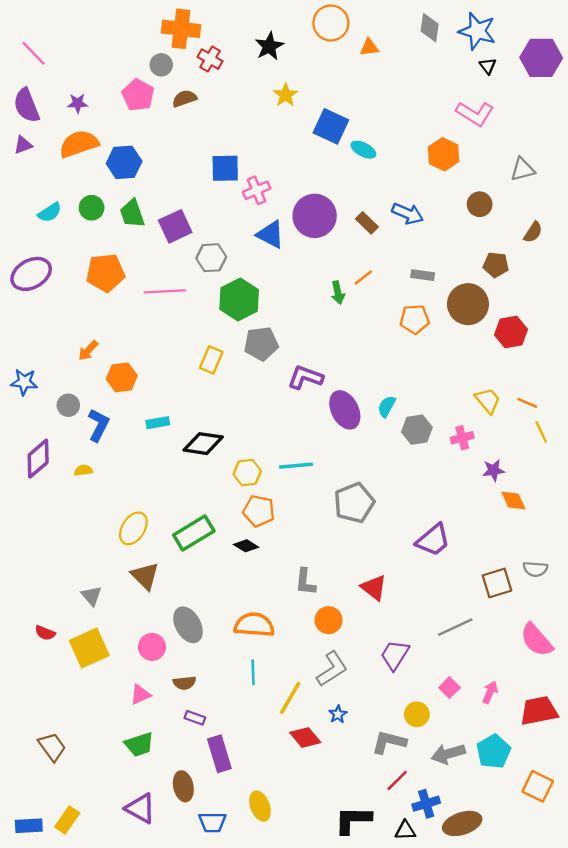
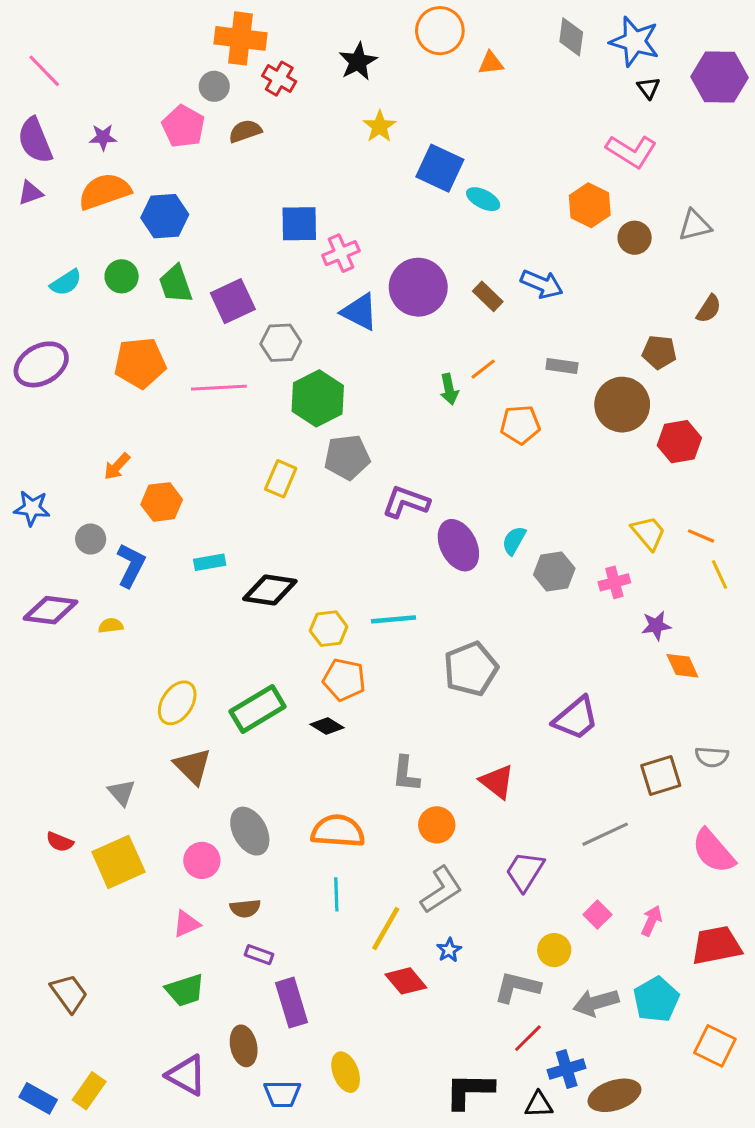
brown circle: (480, 204) -> (635, 238), moved
orange pentagon: (415, 319) -> (520, 425), moved
purple diamond: (38, 459) -> (50, 610), turned 48
blue rectangle: (29, 826) -> (38, 1098), turned 32

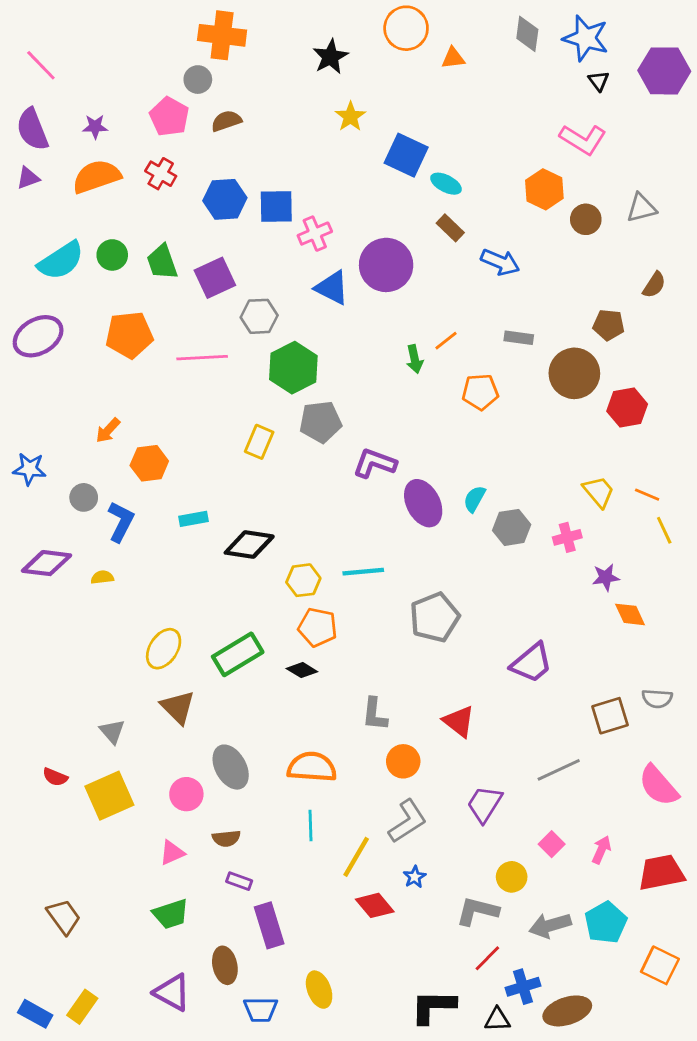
red cross: (279, 79) -> (161, 174), moved
blue hexagon: (165, 216) -> (225, 199), moved
cyan semicircle: (66, 283) -> (61, 261), size x1.6
brown rectangle: (488, 296) -> (450, 228), moved

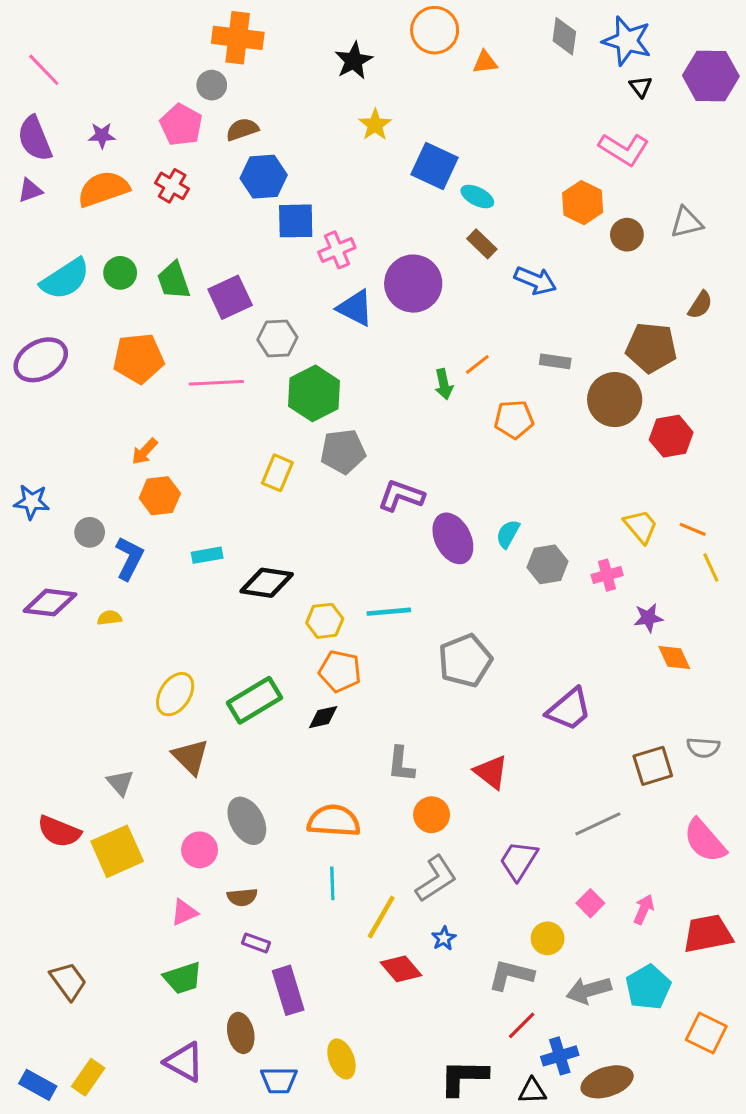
blue hexagon: (225, 199) -> (264, 177), moved
brown pentagon: (609, 325) -> (651, 348), size x1.5
orange arrow: (108, 430) -> (145, 451), moved
black diamond: (302, 670) -> (323, 717), turned -44
red semicircle: (55, 777) -> (59, 832), size x1.6

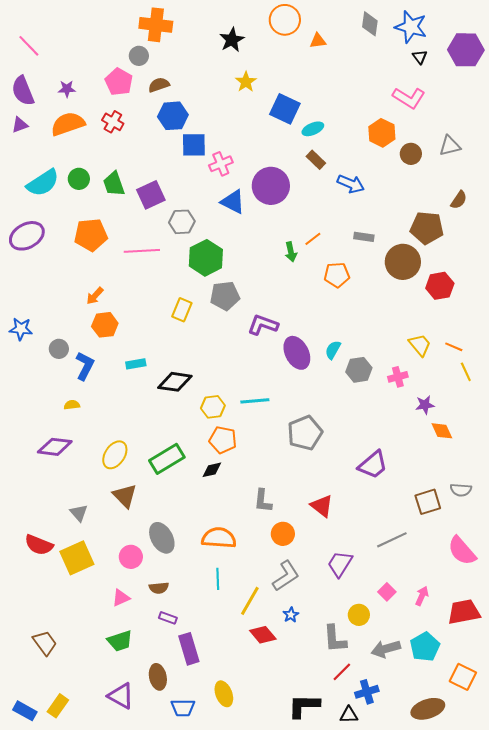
cyan ellipse: (477, 197) -> (313, 129), turned -50
purple diamond: (50, 603) -> (55, 447), moved
gray L-shape: (511, 975) -> (335, 639), turned -108
brown ellipse: (607, 1082) -> (428, 709), moved

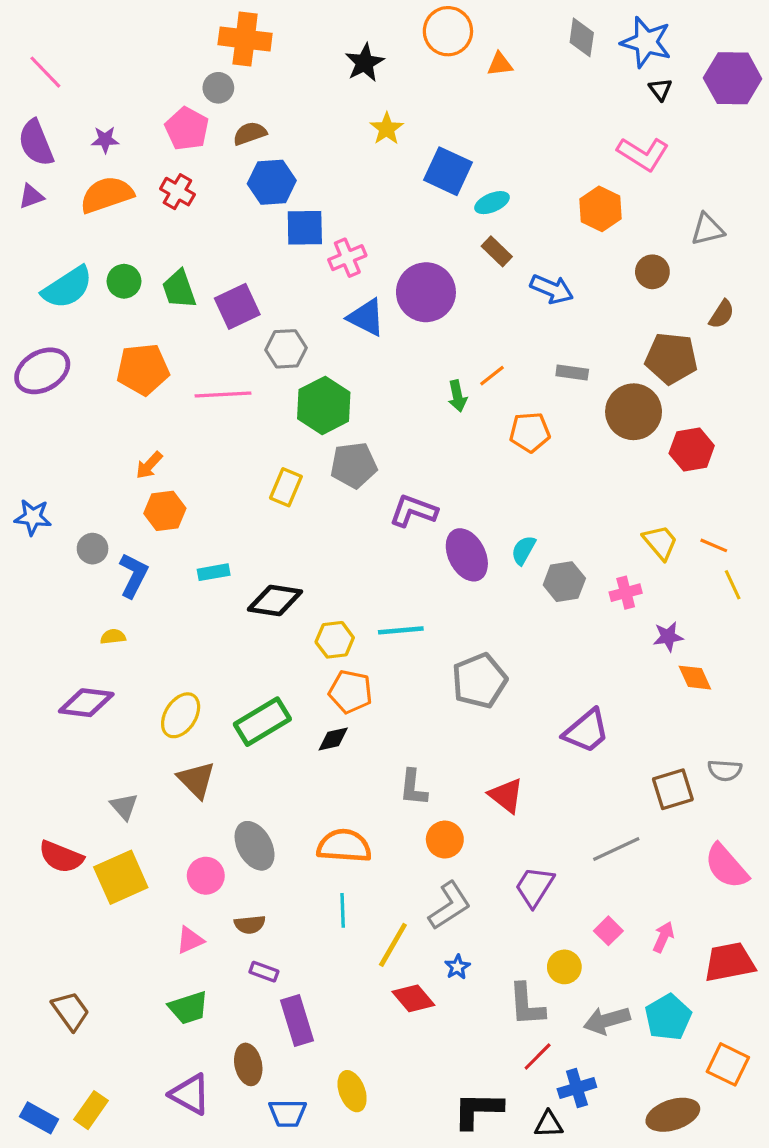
brown circle: (411, 154) -> (652, 272), moved

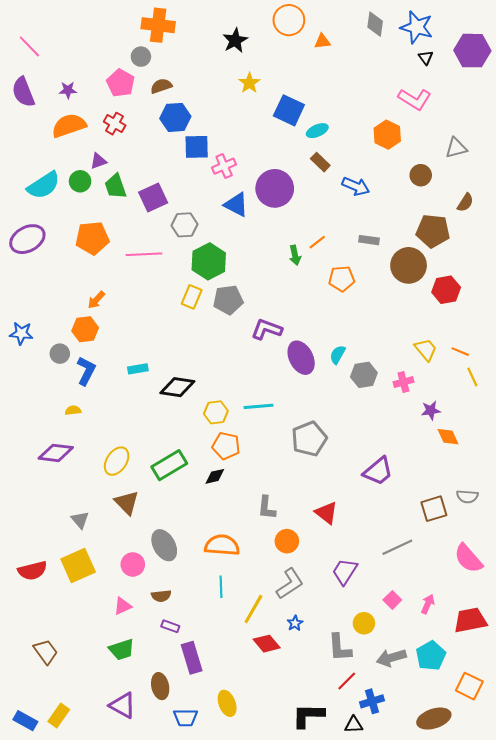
purple triangle: (31, 196) -> (98, 161), moved
yellow rectangle: (286, 487) -> (192, 297), moved
orange hexagon: (165, 511) -> (85, 329), moved
red semicircle: (61, 857) -> (32, 571), moved, turned -36

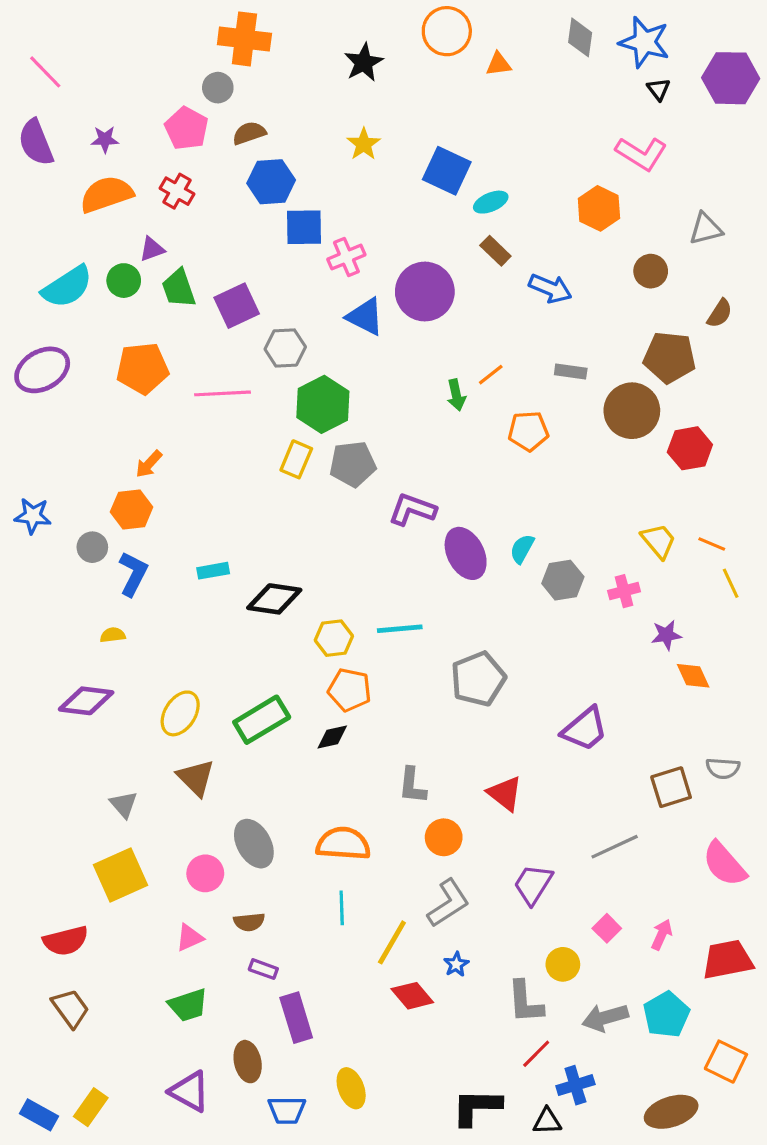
yellow star: (249, 83) -> (364, 144), moved
red semicircle: (32, 571) -> (66, 941), moved

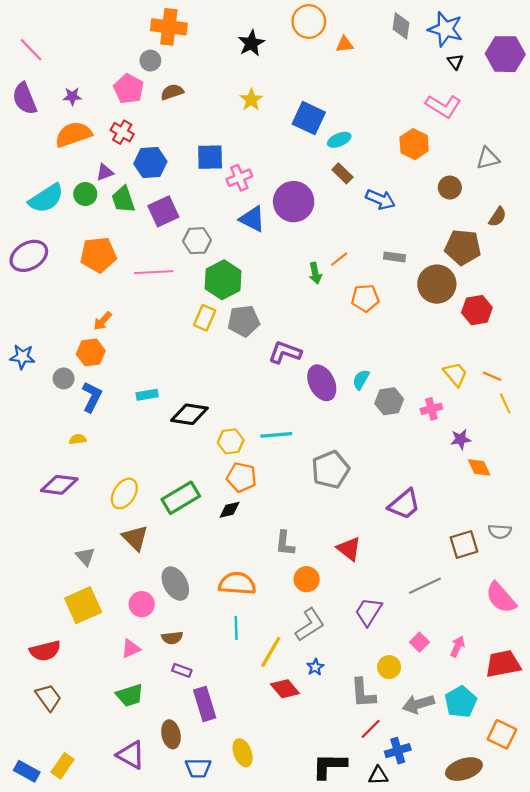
blue hexagon: (271, 182) -> (150, 163), moved

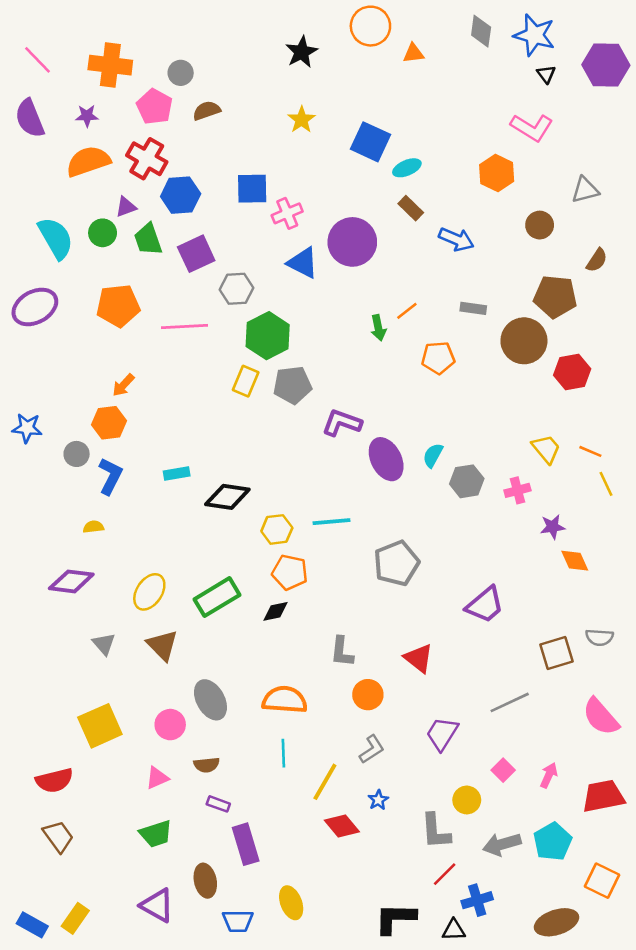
orange cross: (169, 27) -> (110, 65), moved
red cross: (122, 132) -> (147, 159), size x1.4
cyan semicircle: (46, 198) -> (56, 238), turned -87
gray triangle: (85, 556) -> (104, 644), moved
gray L-shape: (310, 625) -> (372, 749), size x0.7

